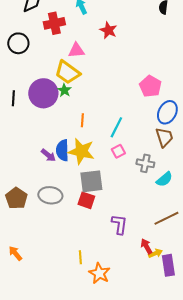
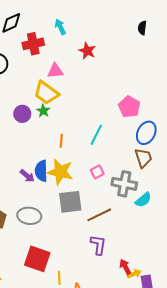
purple circle: (43, 93) -> (22, 114), size x0.6
cyan line: (116, 127) -> (96, 135), moved
gray cross: (145, 163) -> (124, 184), size x1.4
red square: (86, 200) -> (37, 259), moved, size x1.5
brown line: (166, 218) -> (99, 215), moved

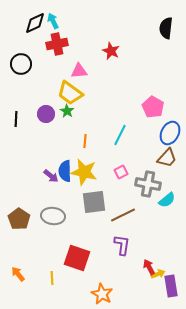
cyan arrow: (60, 27) -> (53, 21), moved
black semicircle: (142, 28) -> (166, 28), size x1.5
brown trapezoid: (143, 158) -> (167, 158), turned 60
red square: (37, 259) -> (77, 258), moved
yellow line: (59, 278) -> (52, 278), moved

